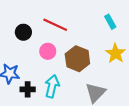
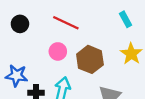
black circle: (23, 32) -> (20, 24), moved

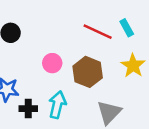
red line: (66, 23) -> (98, 32), moved

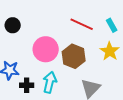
cyan rectangle: (127, 28) -> (112, 25), moved
pink circle: (52, 63) -> (46, 49), size x1.6

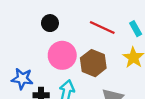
black circle: (13, 25) -> (50, 23), moved

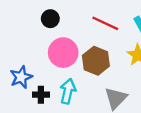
blue star: (22, 79) -> (21, 77), turned -30

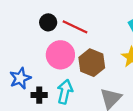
red line: (105, 23) -> (75, 27), moved

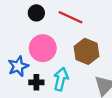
black circle: (48, 22) -> (36, 13), moved
pink circle: (60, 55) -> (43, 48), moved

